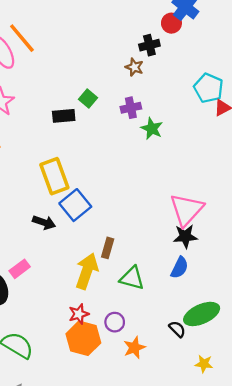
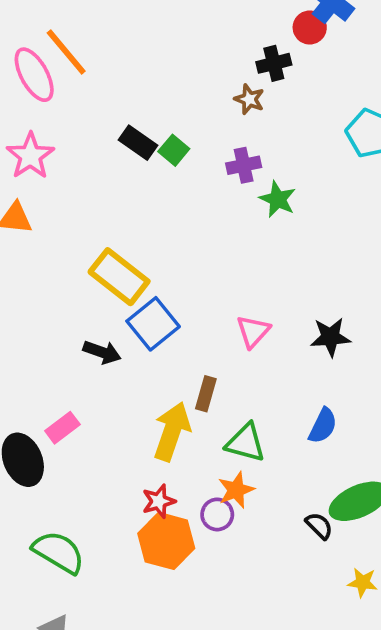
black rectangle: (64, 116) -> (138, 143), moved, turned 40
yellow rectangle: (54, 176) -> (119, 277), turned -32
pink triangle: (187, 210) -> (253, 331), moved, size x0.6
black star: (185, 236) -> (330, 337), moved
orange star: (134, 348) -> (236, 490), moved

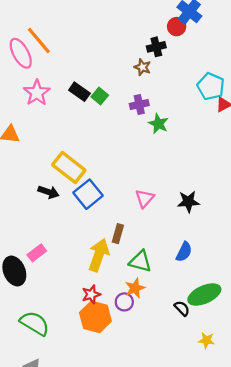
pink star: (30, 156) -> (37, 93), moved
black arrow: (102, 352) -> (48, 192), moved

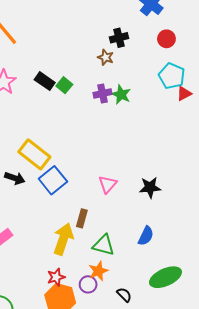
red circle: (177, 27) -> (166, 39), moved
green star: (158, 124) -> (121, 95), moved
black semicircle: (182, 308) -> (124, 295), moved

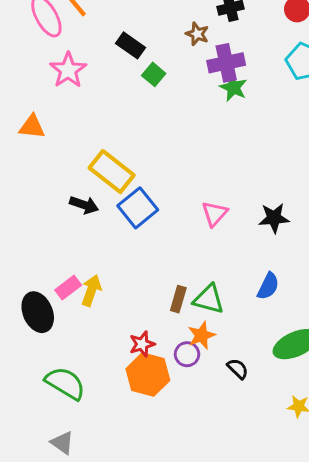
brown star: (106, 57) -> (197, 34), moved
black rectangle: (45, 81) -> (130, 45), moved
purple cross: (102, 93) -> (226, 63), moved, size x1.4
brown rectangle: (82, 218) -> (178, 299), moved
yellow arrow: (63, 239) -> (91, 290), moved, size x0.7

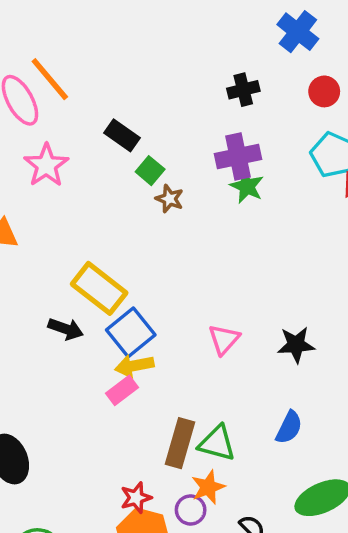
brown star: (197, 34) -> (169, 199), moved
pink rectangle: (68, 288) -> (122, 390), moved
yellow arrow: (91, 290) -> (134, 366), moved, turned -120
brown rectangle: (178, 299) -> (180, 443), size x1.5

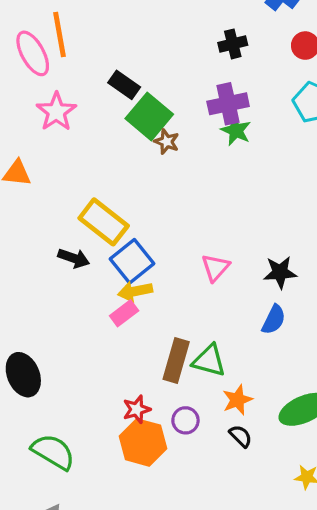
orange line: (50, 79) -> (60, 35), turned 30
green square: (150, 171) -> (149, 116), size x1.8
blue semicircle: (289, 427) -> (274, 320), moved
orange star: (208, 487) -> (237, 400), moved

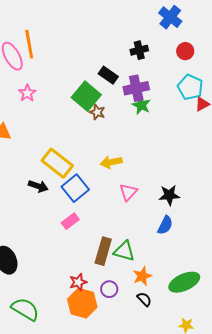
black rectangle: (124, 85) -> (108, 75), moved
pink star: (56, 112) -> (27, 93), size x0.7
yellow arrow: (135, 291) -> (111, 162), moved

